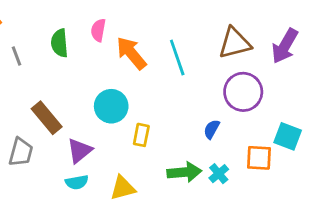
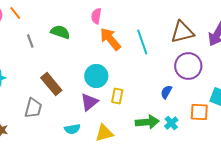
pink semicircle: (98, 30) -> (96, 16), moved
green semicircle: (60, 43) -> (60, 32), turned 114
purple triangle: (80, 151) -> (89, 102), moved

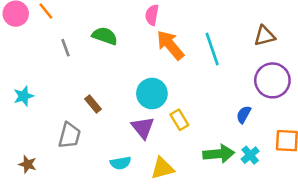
brown triangle: (182, 32) -> (265, 36), size x0.7
brown rectangle: (51, 84) -> (93, 104), size x0.6
yellow rectangle: (117, 96) -> (179, 120), turned -42
purple triangle: (89, 102) -> (143, 128), turned -30

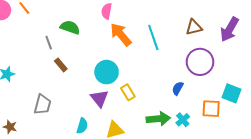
gray line: (65, 48) -> (49, 43), moved
brown rectangle: (93, 104) -> (61, 65), moved
cyan semicircle: (120, 163) -> (82, 126), turned -63

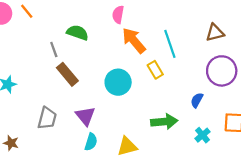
brown rectangle: (61, 65) -> (67, 74), size x1.5
yellow rectangle: (128, 92) -> (155, 70), moved
purple triangle: (99, 98) -> (85, 116), moved
green arrow: (158, 119) -> (164, 122), moved

